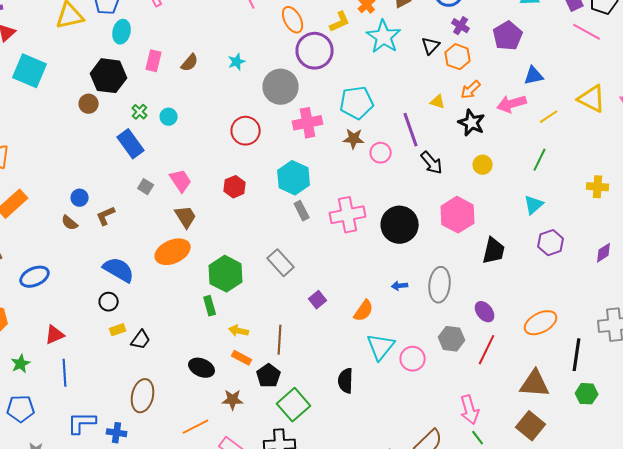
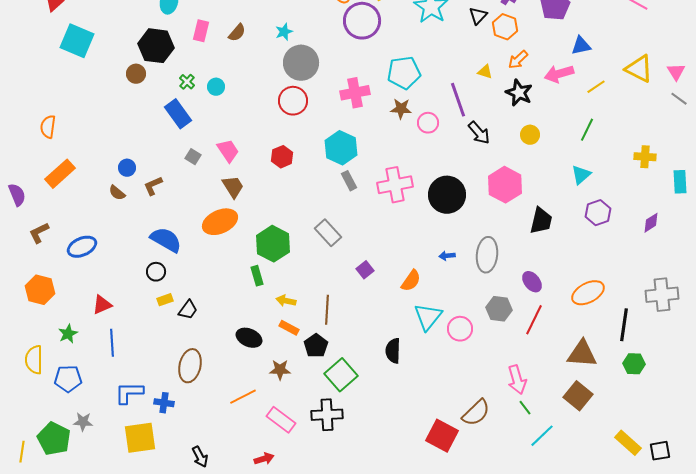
gray circle: (281, 87) -> (301, 63), moved

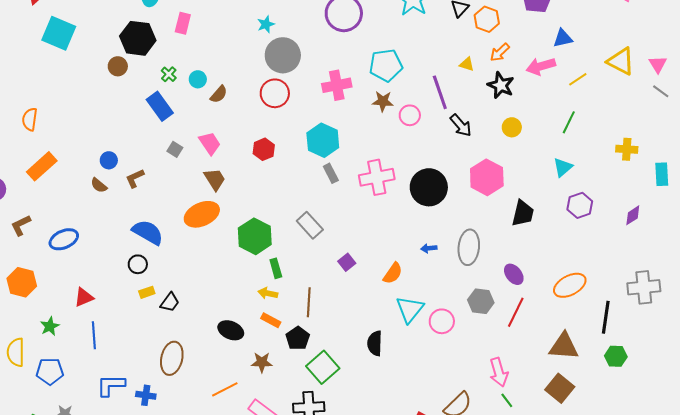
brown semicircle: (237, 33) -> (219, 94), moved
green rectangle: (257, 276) -> (276, 268), moved

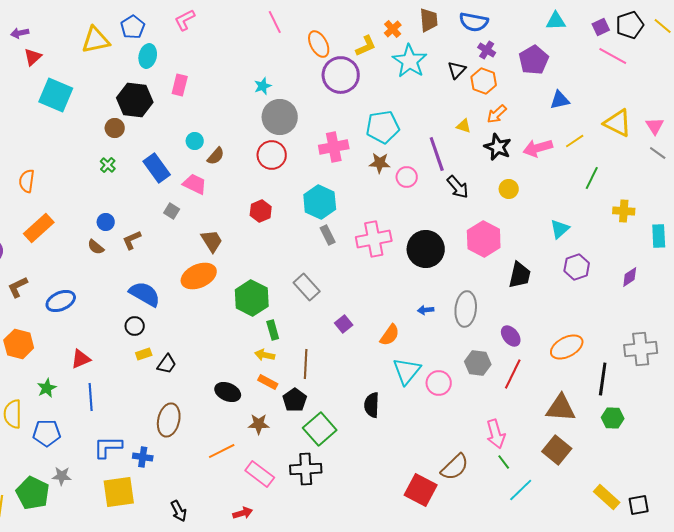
pink arrow: (541, 66) -> (538, 148), moved
green cross: (169, 74) -> (108, 165), moved
green line: (569, 122) -> (592, 178), moved
pink trapezoid: (210, 143) -> (195, 184), moved, turned -30

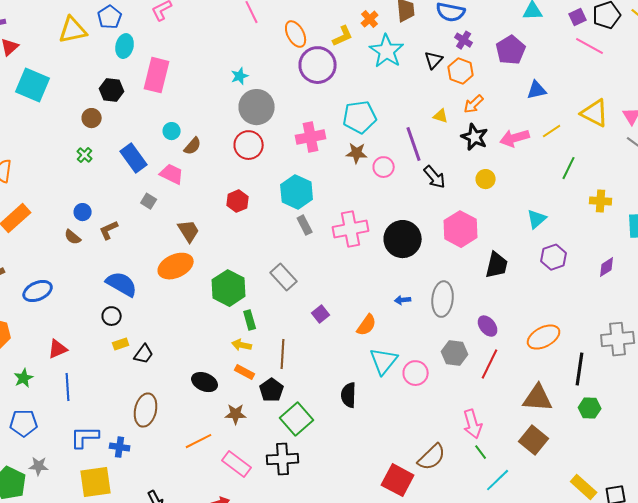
pink rectangle: (180, 85) -> (157, 75), size x1.6
black hexagon: (135, 100) -> (112, 90), size x0.7

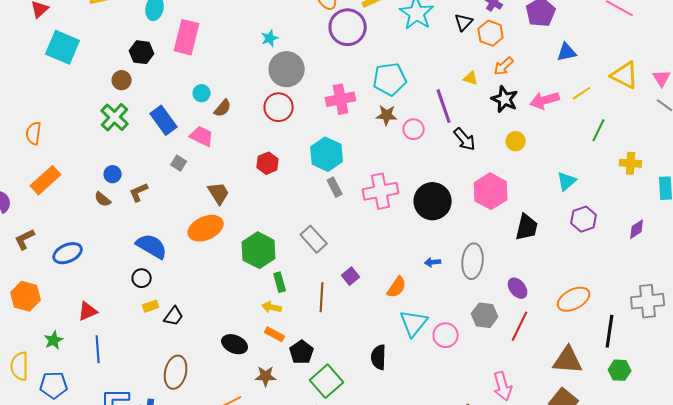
green cross: (85, 155) -> (115, 117), size x1.8
brown line: (283, 354) -> (322, 297), moved

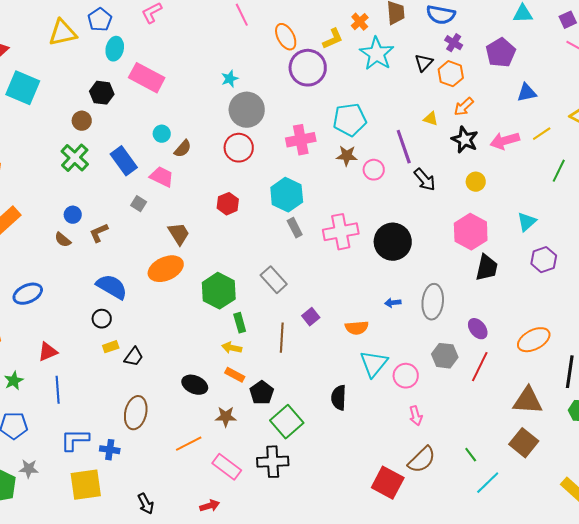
pink rectangle: (187, 37) -> (147, 78), turned -76
pink hexagon: (491, 191) -> (471, 232), moved
orange semicircle: (397, 287) -> (357, 328), turned 50
pink arrow: (503, 386) -> (416, 416), moved, size x0.7

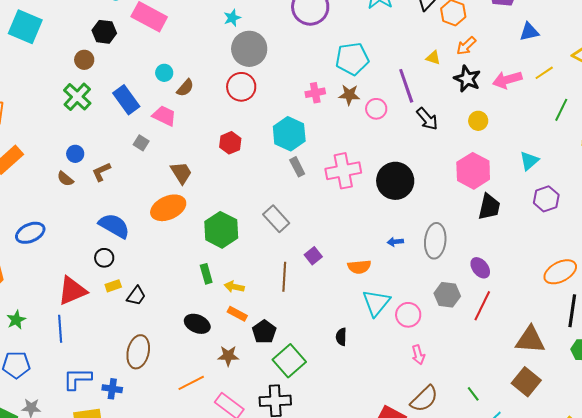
pink cross: (301, 140) -> (315, 93), moved, size x0.7
green rectangle: (240, 323) -> (206, 274), moved
orange ellipse: (534, 340) -> (560, 272), moved
red triangle: (48, 352) -> (72, 291), moved, size x1.5
black semicircle: (339, 398) -> (341, 337), size x0.7

